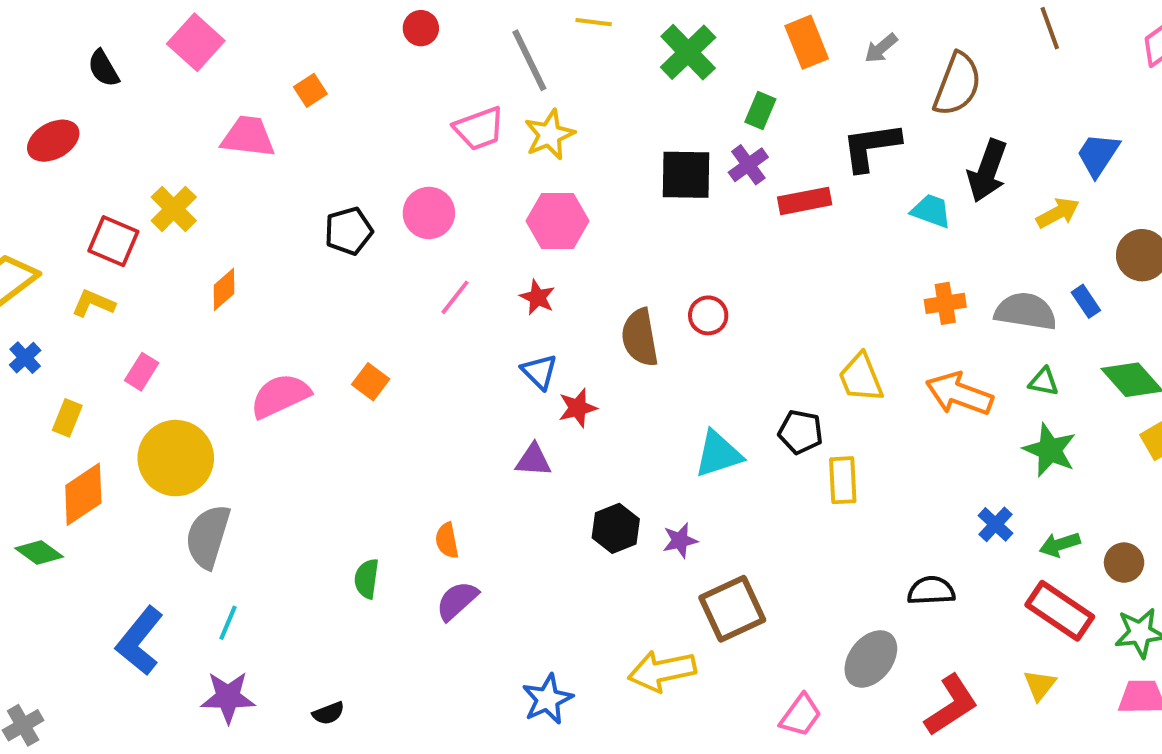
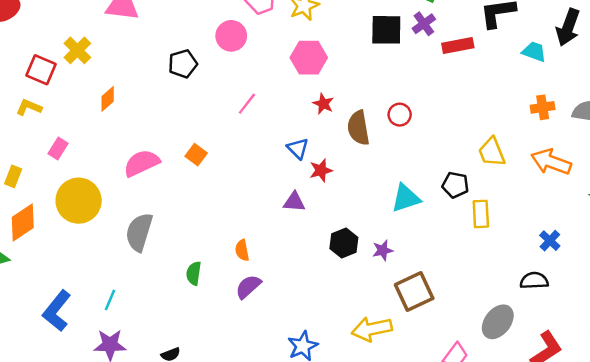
pink circle: (429, 213) -> (231, 36), moved
red star: (537, 297) -> (323, 104), moved
blue cross: (995, 524) -> (550, 241), moved
gray semicircle: (208, 536) -> (139, 232), moved

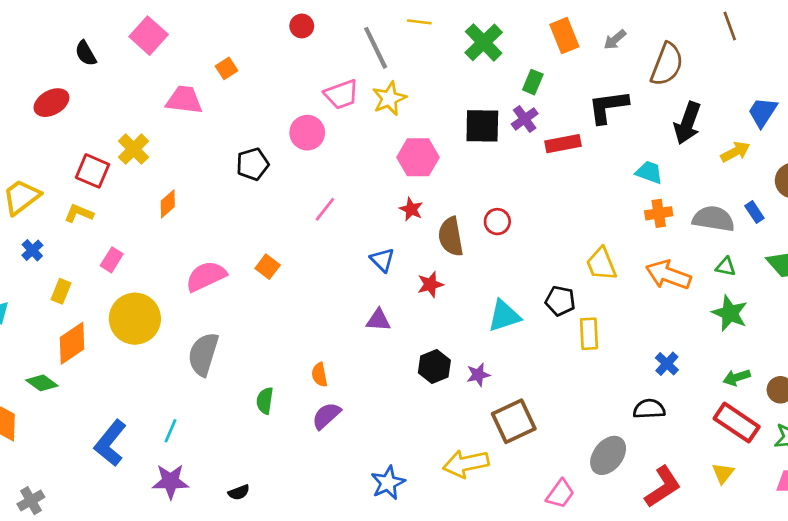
cyan trapezoid: (534, 52) -> (649, 172), moved
pink hexagon: (309, 58) -> (418, 157), moved
red star: (321, 170) -> (430, 284), moved

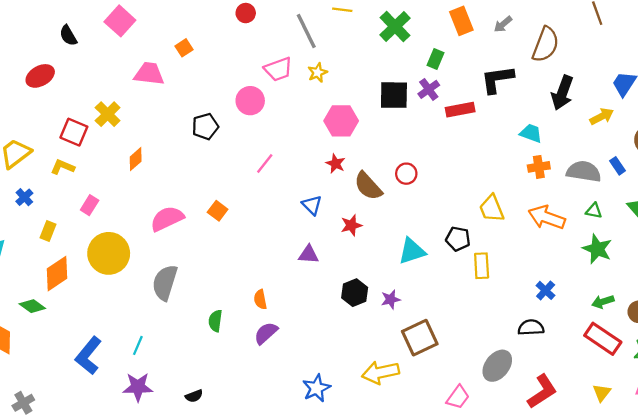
yellow star: (389, 98) -> (318, 73), size x0.7
brown semicircle: (451, 237) -> (368, 186), turned -32
yellow triangle: (723, 473) -> (602, 393), moved

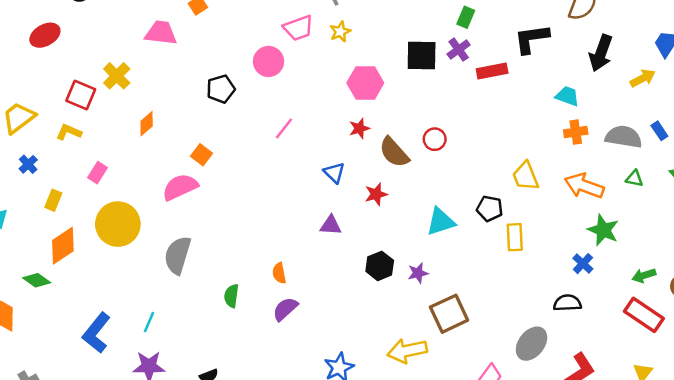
red star: (336, 164) -> (359, 128), turned 30
orange square: (218, 211) -> (202, 155), moved
green star: (597, 249) -> (603, 230), moved

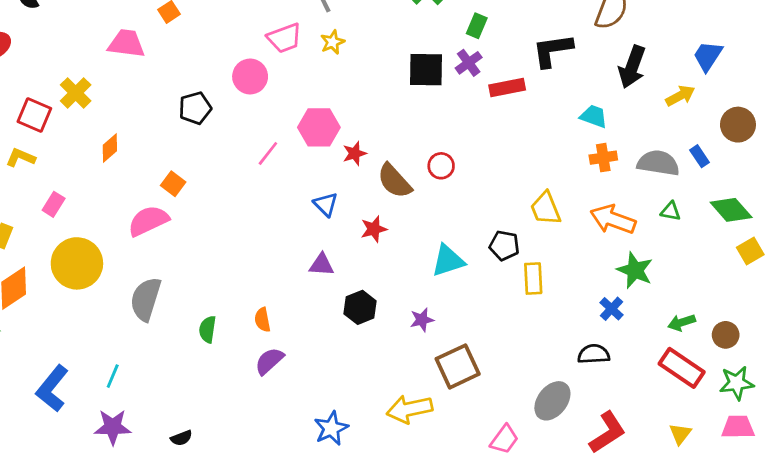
pink hexagon: (365, 83) -> (319, 127), moved
black hexagon: (380, 266) -> (360, 307), moved
green semicircle: (231, 296) -> (207, 329), moved

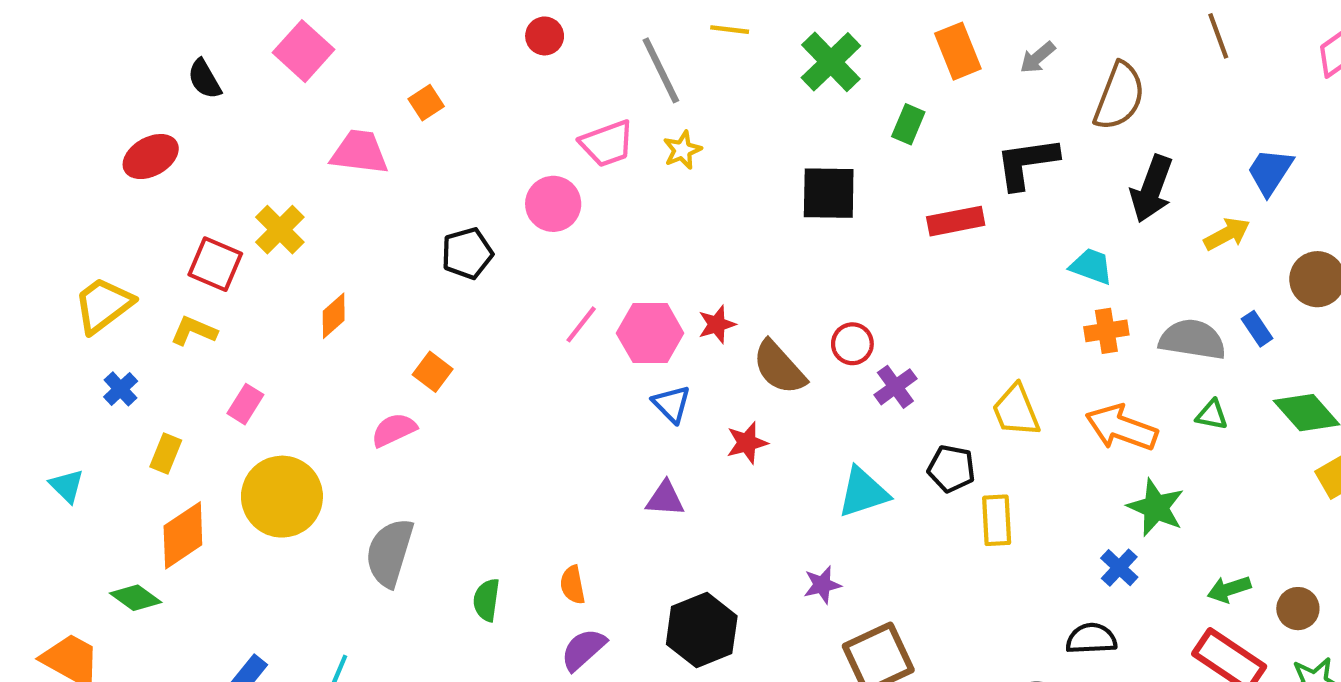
purple cross: (469, 63) -> (895, 387), moved
pink hexagon: (319, 127) -> (650, 333), moved
pink semicircle: (148, 221) -> (394, 430), size x0.7
black hexagon: (360, 307) -> (702, 630), moved, size x1.4

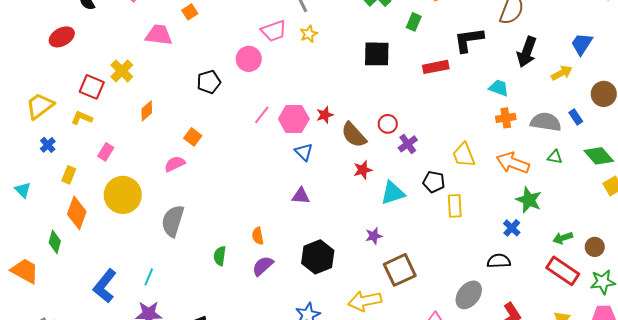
red star: (747, 443) -> (363, 170), moved
orange diamond: (183, 535) -> (77, 213), turned -36
green diamond: (136, 598) -> (55, 242), turned 70
green semicircle: (486, 600) -> (220, 256), moved

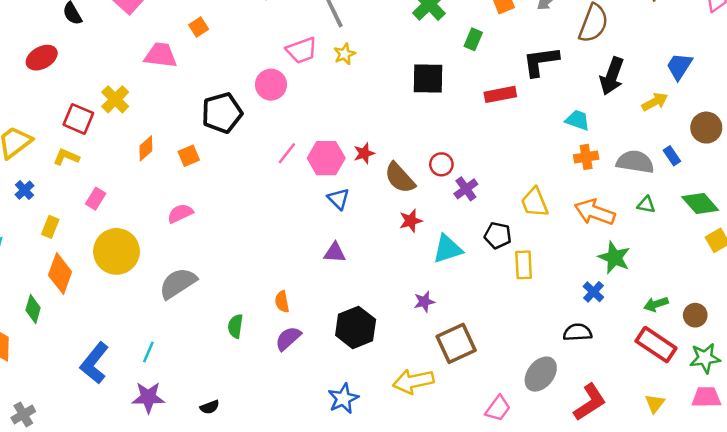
black pentagon: (209, 82) -> (222, 113), size x1.4
orange square: (193, 137) -> (189, 156), moved, turned 30
gray semicircle: (173, 221) -> (178, 283), turned 40

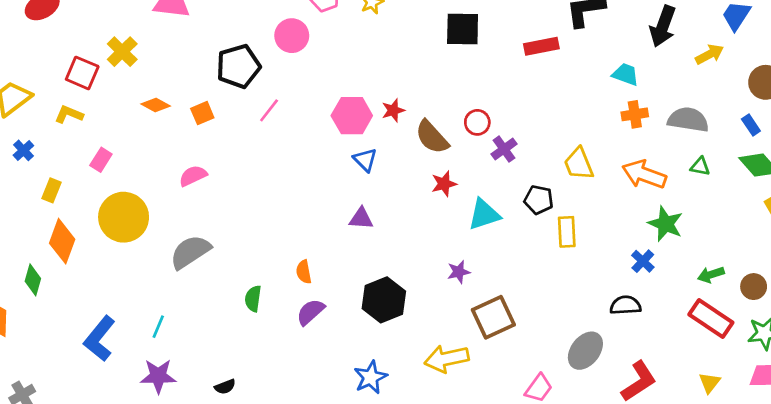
orange diamond: (146, 148) -> (156, 105), turned 70
pink line: (287, 153) -> (269, 110), moved
blue rectangle: (672, 156) -> (751, 125), moved

